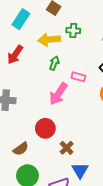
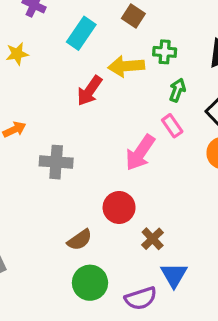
red arrow: (15, 55) -> (90, 91), moved
green arrow: (54, 63) -> (177, 90), moved
pink rectangle: (78, 77) -> (172, 126), turned 40

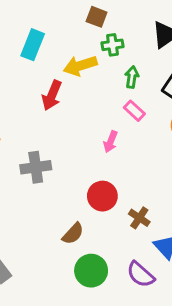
brown square: (133, 16) -> (97, 17), moved
pink arrow: (140, 153) -> (111, 142), size x0.6
purple semicircle: (141, 298) -> (141, 275), turned 72

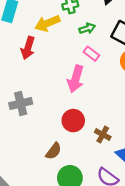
green arrow: (132, 77) -> (87, 28), turned 70
pink arrow: (111, 142) -> (76, 79), size x1.6

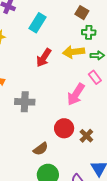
yellow arrow: (47, 23) -> (74, 52), moved
brown cross: (103, 134) -> (86, 136), moved

